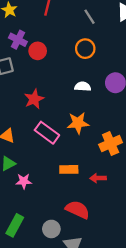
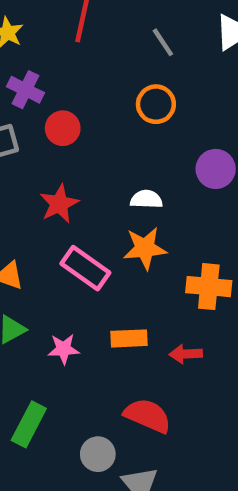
red circle: (38, 51) -> (63, 128), moved
white semicircle: (83, 86) -> (146, 199), moved
orange cross: (111, 144) -> (209, 287), turned 30
pink star: (24, 181) -> (64, 349), moved
green rectangle: (15, 225) -> (29, 424), moved

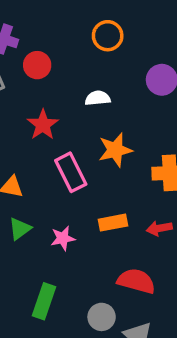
white semicircle: (146, 199) -> (98, 98), moved
pink rectangle: (85, 268) -> (71, 172), turned 36

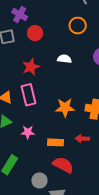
orange star: (115, 150) -> (65, 108), moved
pink rectangle: (71, 172) -> (28, 95), moved
orange rectangle: (113, 223) -> (55, 142), moved

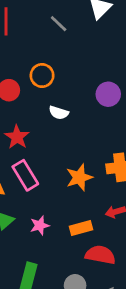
orange circle: (78, 25) -> (42, 76), moved
white semicircle: (64, 59) -> (59, 113), turned -152

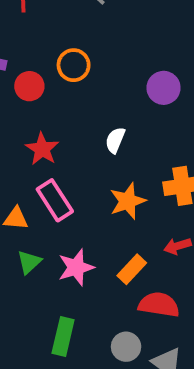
white semicircle: (59, 113) -> (115, 140), moved, turned 96
pink star: (40, 225) -> (76, 267), size x1.4
orange rectangle: (81, 228) -> (132, 269), turned -30

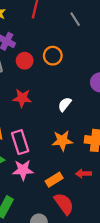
red star: (42, 149) -> (22, 98), turned 30
pink rectangle: (55, 200) -> (20, 142), moved
red semicircle: (159, 305) -> (64, 204), turned 30

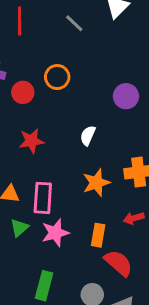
pink rectangle: (20, 142) -> (43, 198), turned 35
orange rectangle: (54, 180) -> (98, 235), turned -35

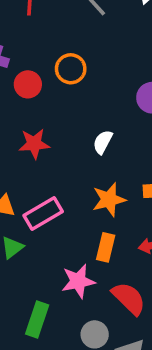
pink rectangle: (43, 198) -> (43, 213), turned 52
pink star: (55, 233) -> (78, 281), moved
orange rectangle: (98, 235) -> (106, 247), moved

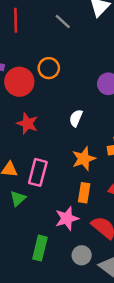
red circle: (28, 84) -> (19, 82), size x1.5
red star: (34, 144) -> (27, 123), turned 30
pink rectangle: (43, 213) -> (38, 172), turned -40

